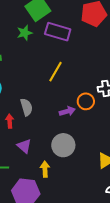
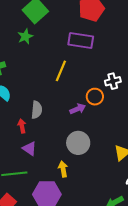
purple rectangle: (58, 32) -> (81, 40), moved
gray semicircle: (26, 107) -> (37, 110), turned 30
purple triangle: (24, 146) -> (29, 148), moved

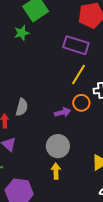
yellow line: (61, 71) -> (79, 75), moved
yellow arrow: (63, 169) -> (56, 171), moved

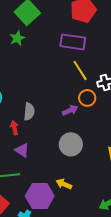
yellow line: (79, 75) -> (80, 70), turned -55
yellow arrow: (56, 171) -> (64, 184), moved, turned -56

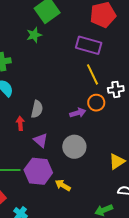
purple triangle: (22, 150) -> (41, 140), moved
purple hexagon: (40, 196) -> (38, 171), moved

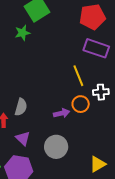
purple rectangle: (89, 45) -> (96, 48), moved

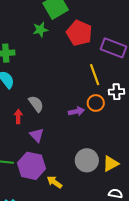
red pentagon: (92, 17) -> (79, 33), moved, turned 30
gray semicircle: (21, 107) -> (36, 104), turned -54
gray circle: (56, 147) -> (87, 160), moved

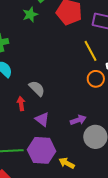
purple arrow: (76, 111) -> (78, 120), moved

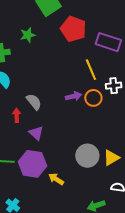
green star: (30, 15) -> (28, 35), moved
purple arrow: (78, 120) -> (74, 96), moved

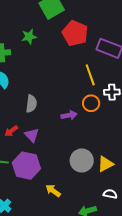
purple arrow: (74, 96) -> (69, 115), moved
gray semicircle: (34, 102) -> (31, 104), turned 42
red arrow: (17, 115) -> (11, 131), moved, turned -128
yellow arrow: (56, 179) -> (53, 191), moved

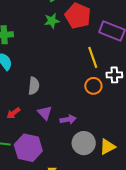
green star: (29, 37) -> (52, 21), moved
purple arrow: (69, 115) -> (68, 119), moved
purple triangle: (32, 135) -> (45, 113), moved

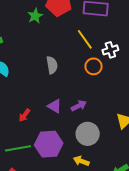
gray semicircle: (34, 86) -> (52, 65), moved
gray circle: (84, 143) -> (88, 134), moved

